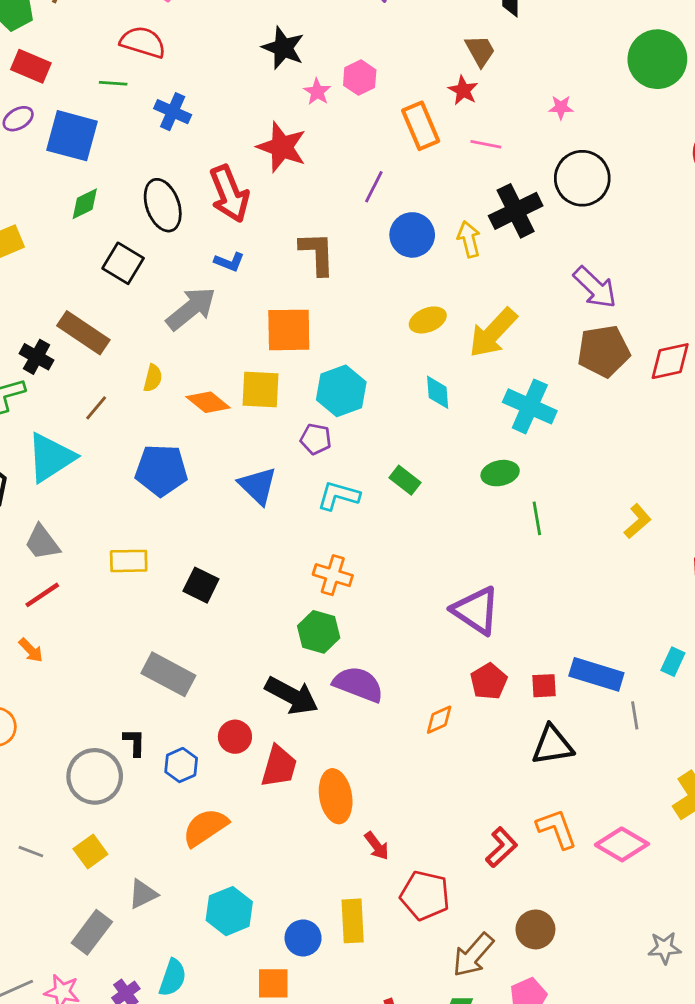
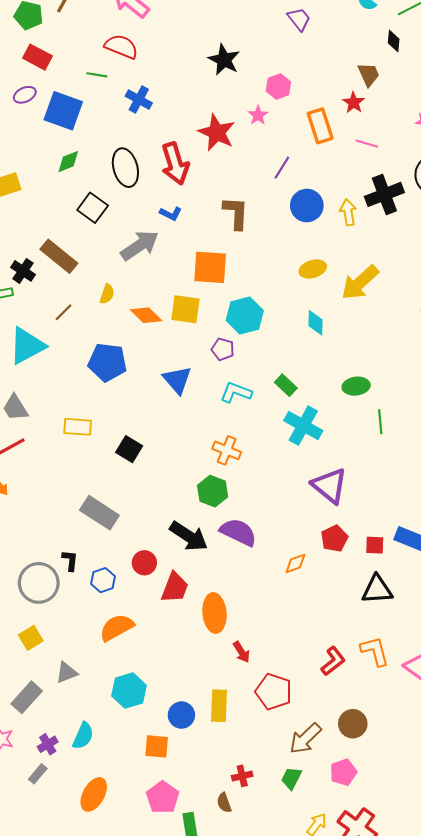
pink star: (317, 92) -> (258, 115), moved
cyan cross: (530, 406) -> (303, 426), moved

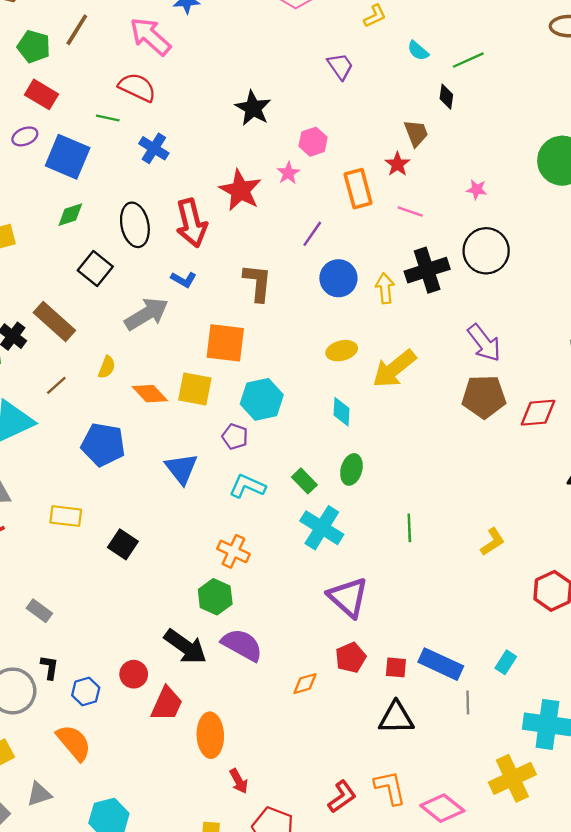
green ellipse: (356, 386) -> (351, 469), moved, turned -70
gray rectangle: (99, 513) -> (39, 611), moved, size x0.6
orange semicircle: (117, 628) -> (74, 743), moved, turned 76

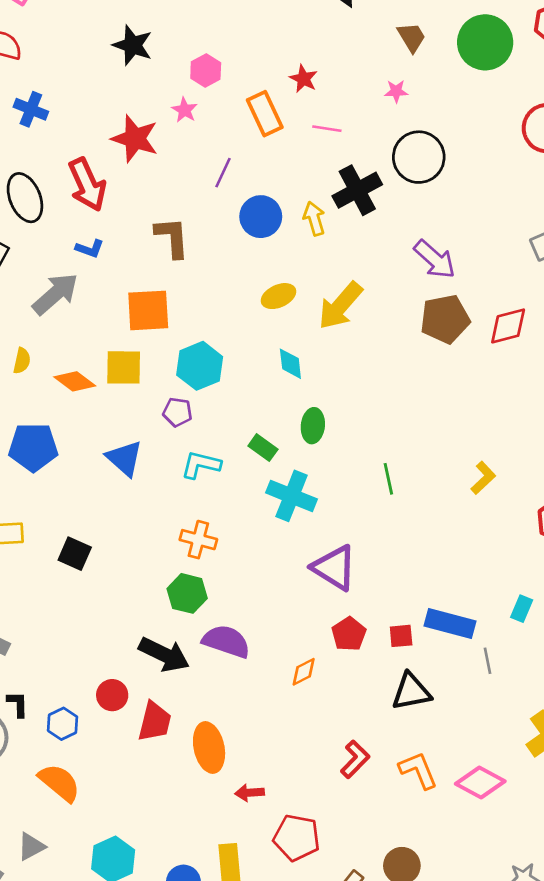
brown trapezoid: (416, 133) -> (411, 37), moved
red arrow: (239, 781) -> (249, 793), turned 125
red L-shape: (342, 797) -> (355, 759), moved

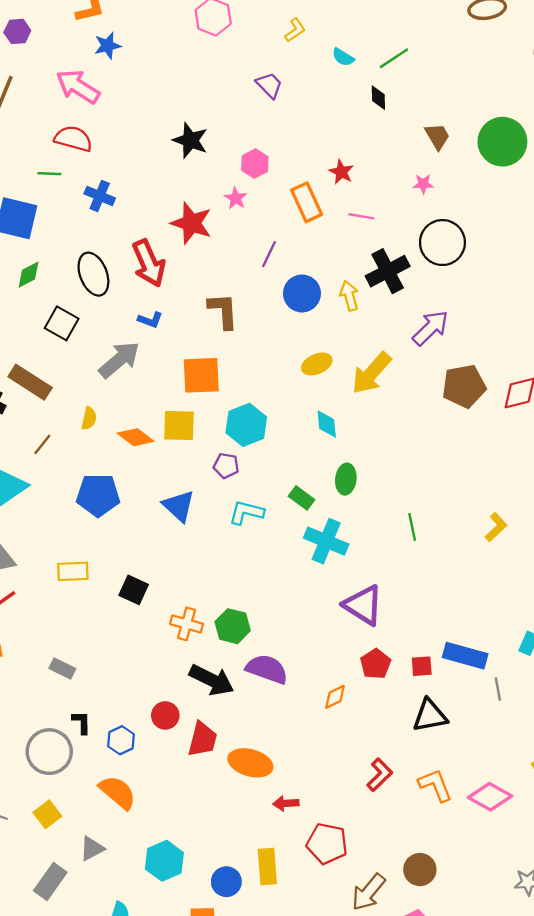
purple arrow: (435, 259) -> (431, 328), moved, turned -87
orange cross: (198, 540) -> (187, 624), moved
orange ellipse: (209, 748) -> (250, 763), turned -63

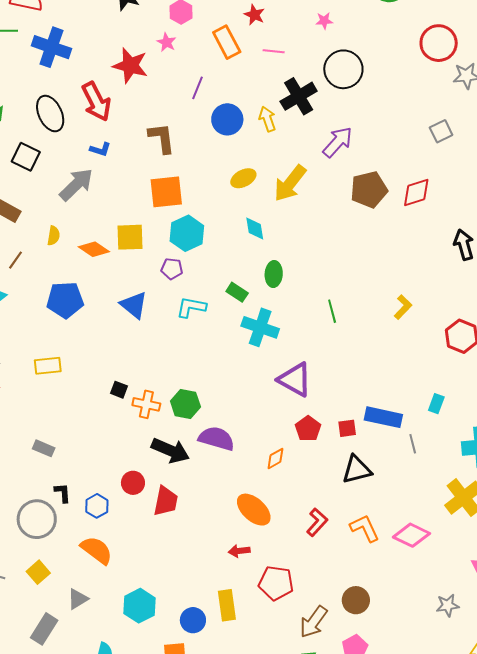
blue cross: (100, 196) -> (51, 47), size x1.5
orange square: (201, 375) -> (166, 192), moved
black square: (134, 590) -> (119, 390), moved, size x0.7
orange ellipse: (250, 763) -> (254, 510), moved, turned 30

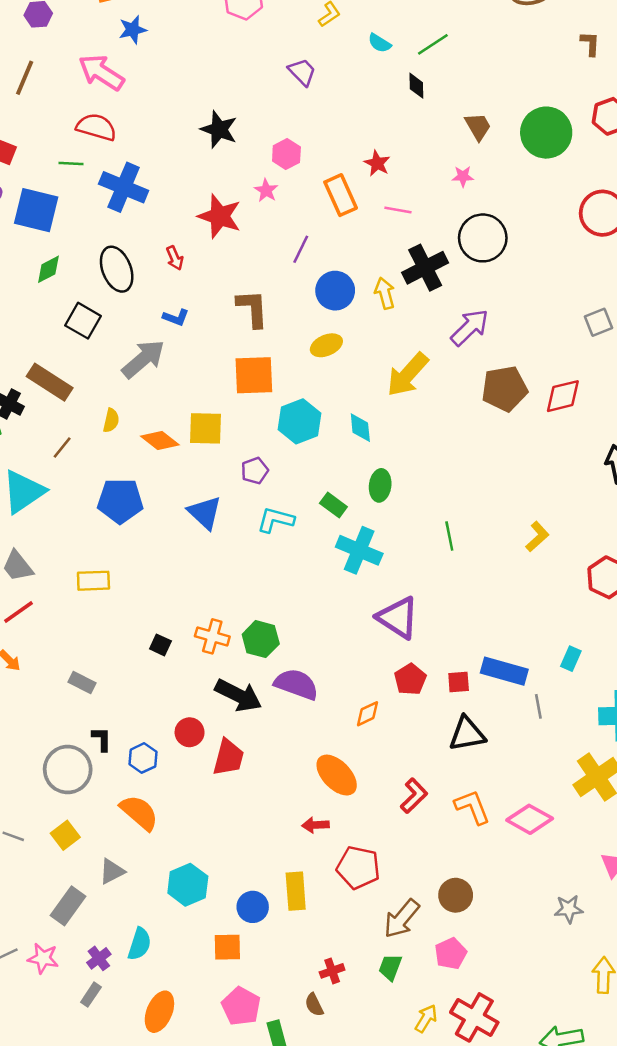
red arrow: (96, 102) -> (175, 258), size x0.5
yellow ellipse: (243, 178) -> (326, 345), moved
cyan hexagon: (187, 233) -> (299, 421), moved
purple pentagon: (172, 269) -> (255, 471), turned -30
black square: (119, 390) -> (160, 645), moved

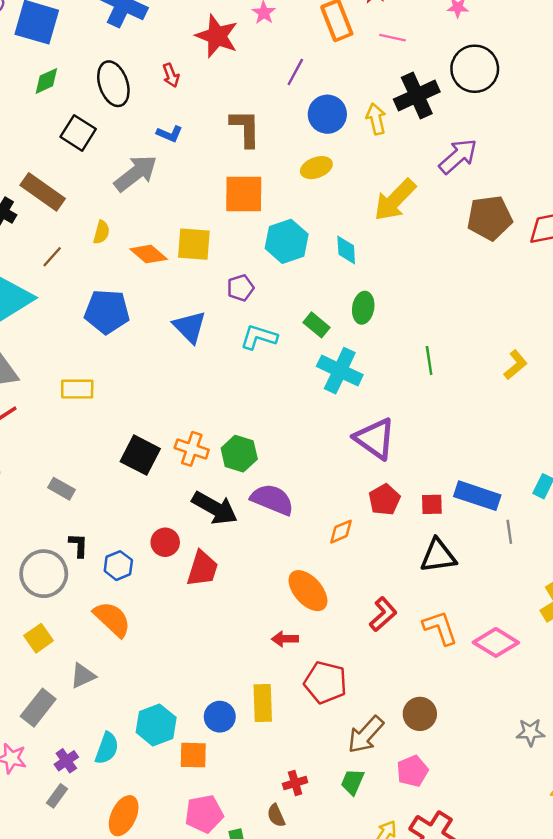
black square: (160, 645) -> (140, 455), size x1.8
cyan hexagon: (188, 885) -> (156, 725), moved
pink pentagon: (241, 1006) -> (204, 814), turned 30

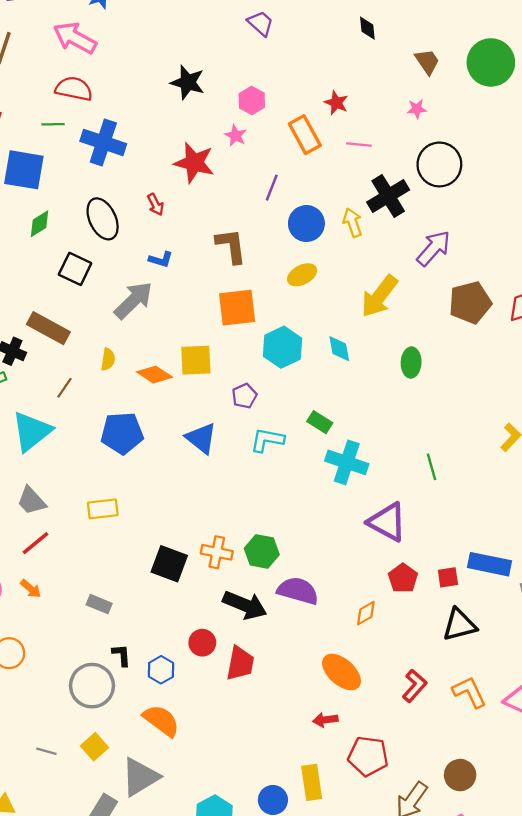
green ellipse: (363, 308) -> (411, 363), moved
green line: (429, 360) -> (432, 467), moved
gray triangle: (83, 676) -> (140, 777), size x1.6

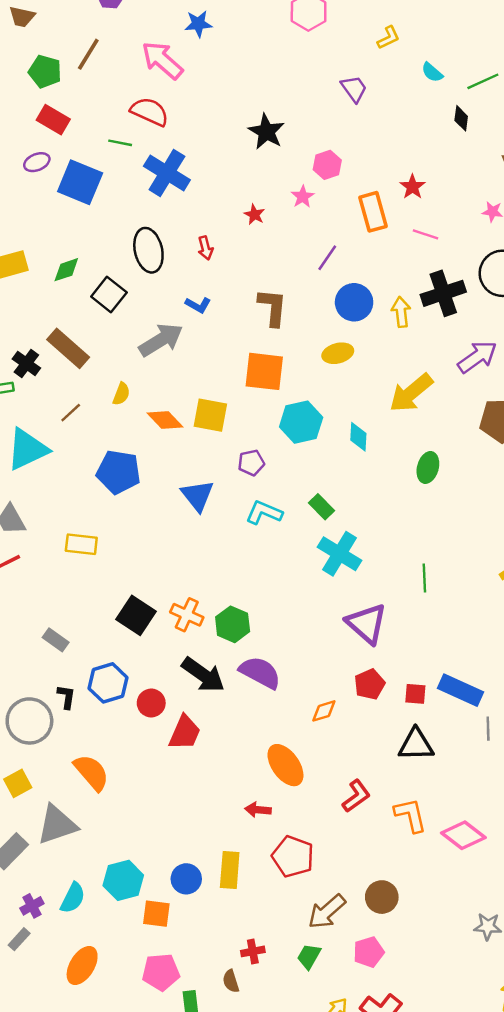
red star: (194, 163) -> (254, 215), size x0.5
green diamond: (39, 224) -> (66, 270), moved
blue hexagon: (161, 670) -> (108, 683), moved, size x1.4

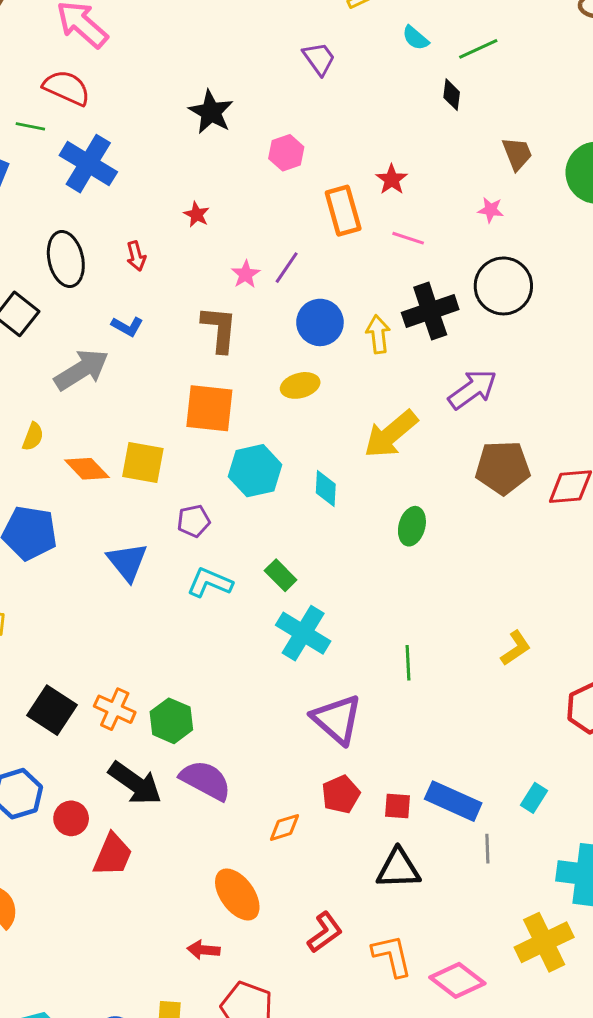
pink star: (303, 197) -> (246, 274), moved

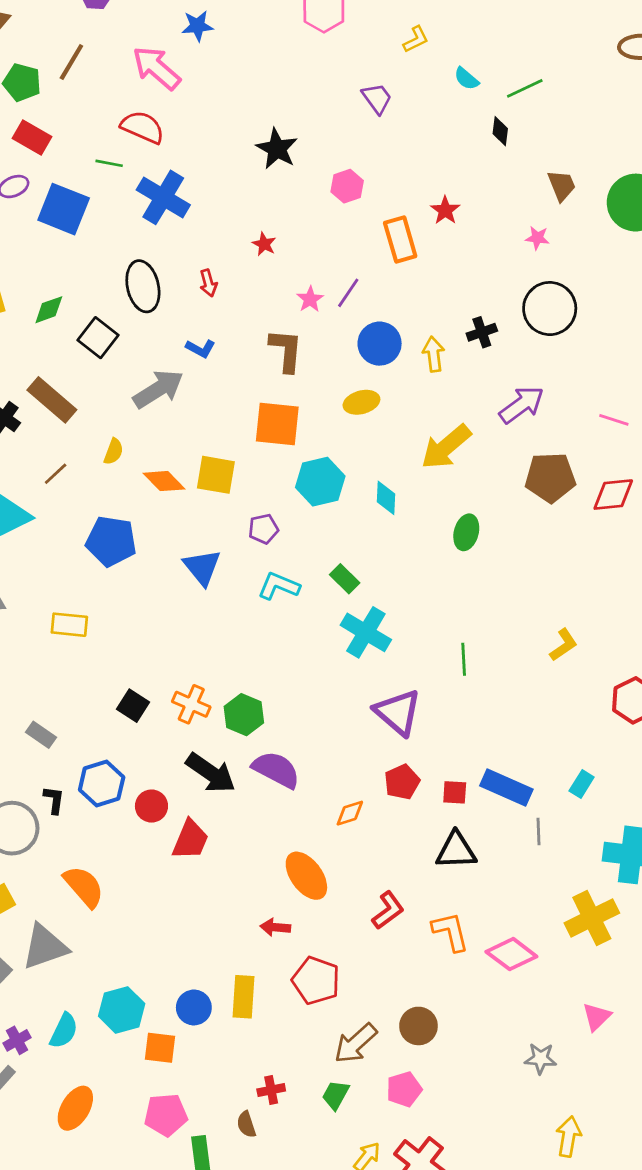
pink line: (408, 238) -> (614, 420), moved
black cross: (430, 311) -> (482, 332), size x0.6
black square: (52, 710) -> (133, 706), size x0.7

